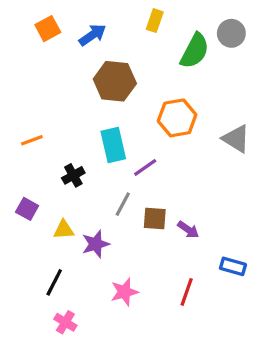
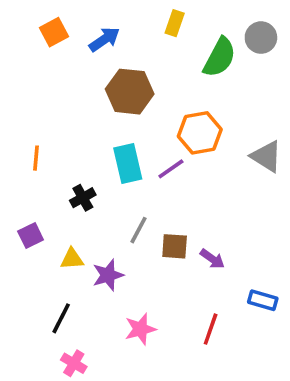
orange line: (32, 140) -> (36, 158), turned -65
purple line: (145, 167) -> (171, 169), moved
purple square: (27, 209) -> (31, 235), turned 35

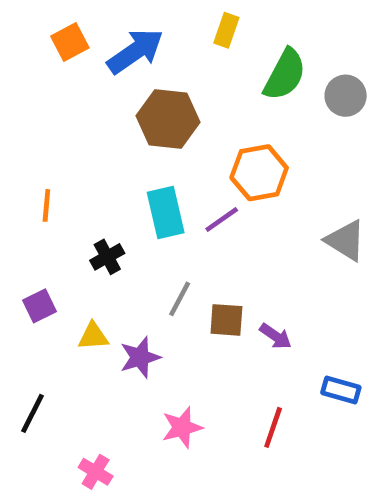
gray circle: (261, 38) -> (346, 96), moved
blue arrow: (104, 39) -> (135, 51), size x1.4
gray triangle: (266, 156) -> (346, 240), moved
black line: (61, 318) -> (32, 413), moved

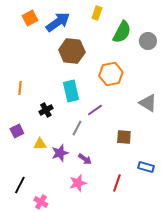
purple line: (222, 219) -> (95, 110), moved
brown square: (226, 320) -> (124, 137), moved
purple arrow: (275, 336) -> (85, 159), moved
black line: (32, 413) -> (20, 185), moved

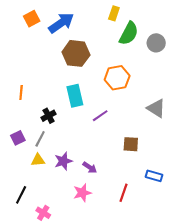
yellow rectangle: (97, 13) -> (114, 13), moved
gray line: (77, 128) -> (40, 139), moved
yellow triangle: (40, 144) -> (38, 160), moved

